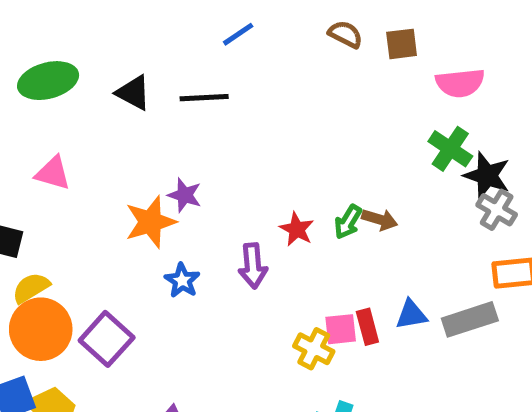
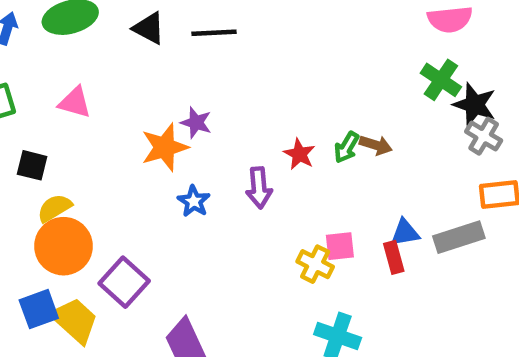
red rectangle: (367, 327) -> (394, 257), moved
purple square: (107, 339) -> (124, 282), moved

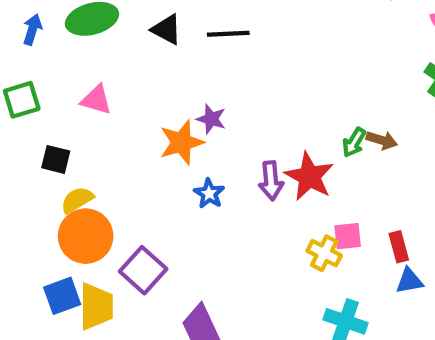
red star: (299, 154) -> (309, 176), moved, size x1.6
blue triangle: (405, 233) -> (409, 281), moved
yellow trapezoid: (75, 320) -> (96, 306), turned 48

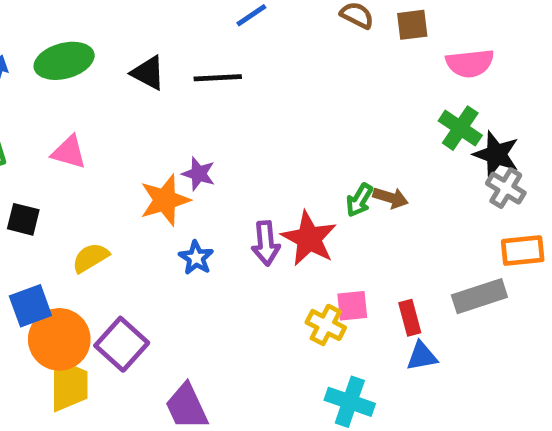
yellow semicircle: (77, 200) -> (90, 258), moved
orange circle: (86, 236) -> (59, 339), moved
blue square: (62, 296) -> (30, 306), moved

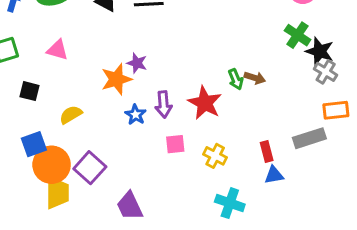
green arrow: (359, 200) -> (236, 79), turned -54
purple arrow: (266, 243) -> (164, 104), moved
pink square: (352, 306) -> (175, 144), moved

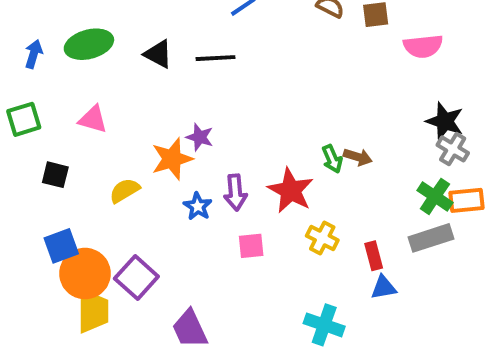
green cross: (298, 35) -> (435, 196), moved
yellow semicircle: (71, 115) -> (125, 191), moved
yellow cross: (215, 156) -> (322, 238), moved

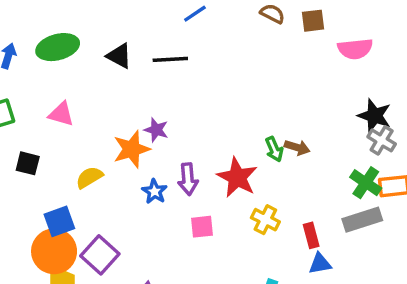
blue square: (61, 246) -> (59, 221), moved

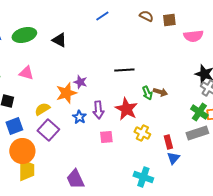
black line: (170, 59) -> (124, 70), moved
blue square: (59, 221) -> (14, 126), moved
purple square: (100, 255) -> (48, 130), moved
blue triangle: (320, 264) -> (173, 158), turned -40

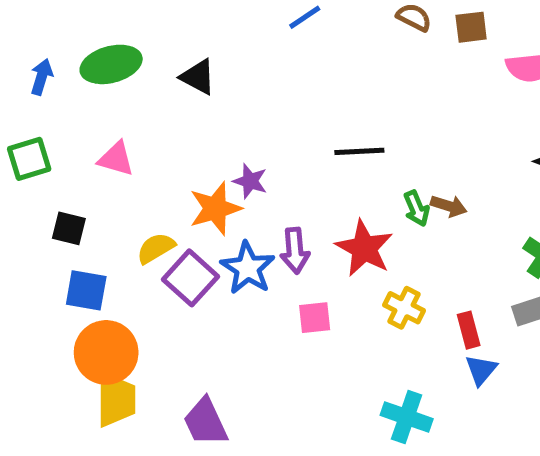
blue star: (79, 117) -> (248, 268), size x1.5
blue square: (14, 126) -> (86, 290), turned 30
purple square: (48, 130) -> (191, 278), moved
purple trapezoid: (75, 179) -> (205, 422), moved

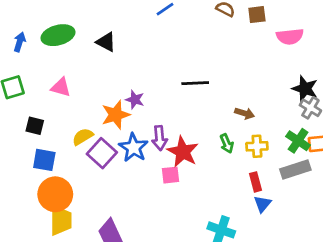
green arrow: (416, 208) -> (227, 144), moved
red star: (364, 248) -> (183, 152), moved
yellow cross: (404, 308) -> (257, 146), moved, turned -30

